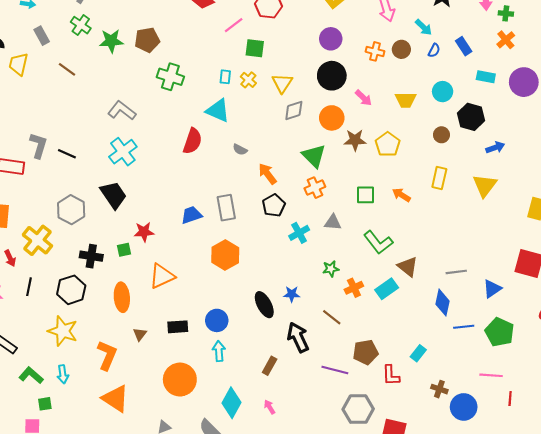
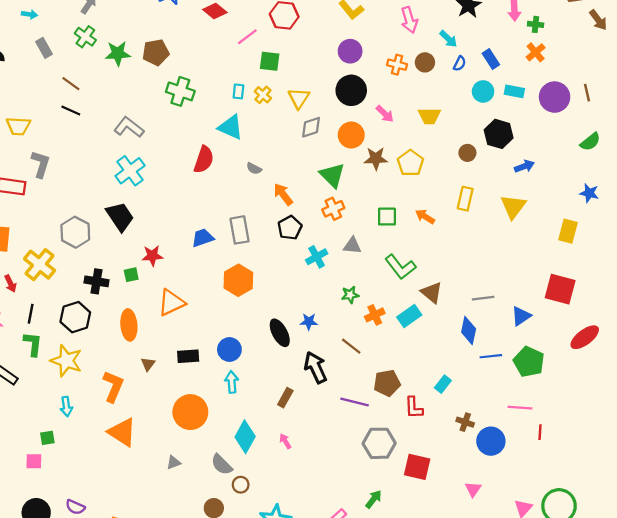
yellow trapezoid: (18, 64) -> (18, 126), moved, turned -100
cyan circle: (443, 92) -> (483, 91), moved
black line: (67, 154) -> (71, 110), moved
green L-shape: (31, 375) -> (33, 344), moved, turned 55

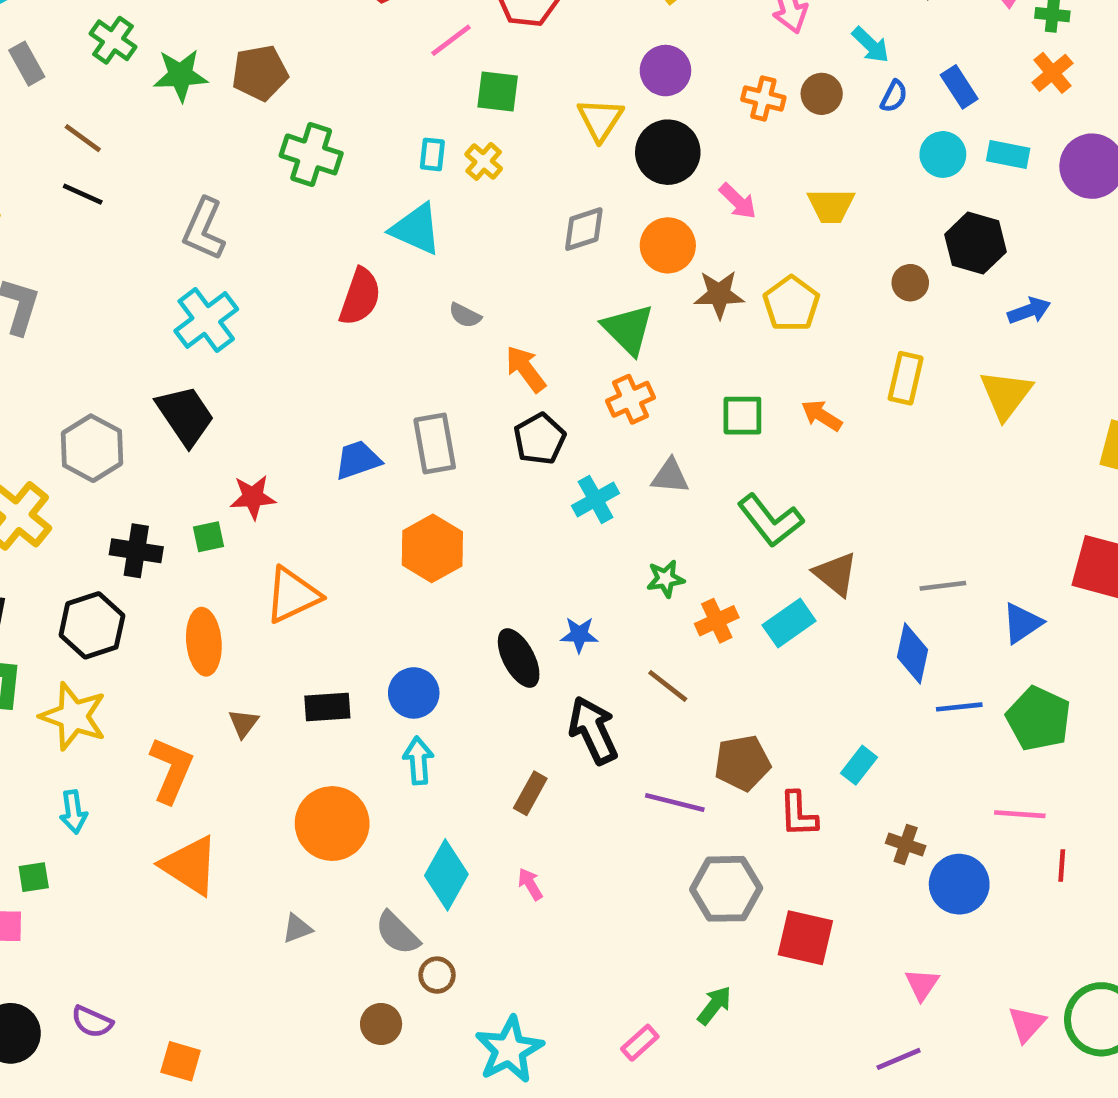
yellow triangle: (299, 98) -> (600, 119), moved
gray L-shape: (129, 127) -> (204, 229), turned -104

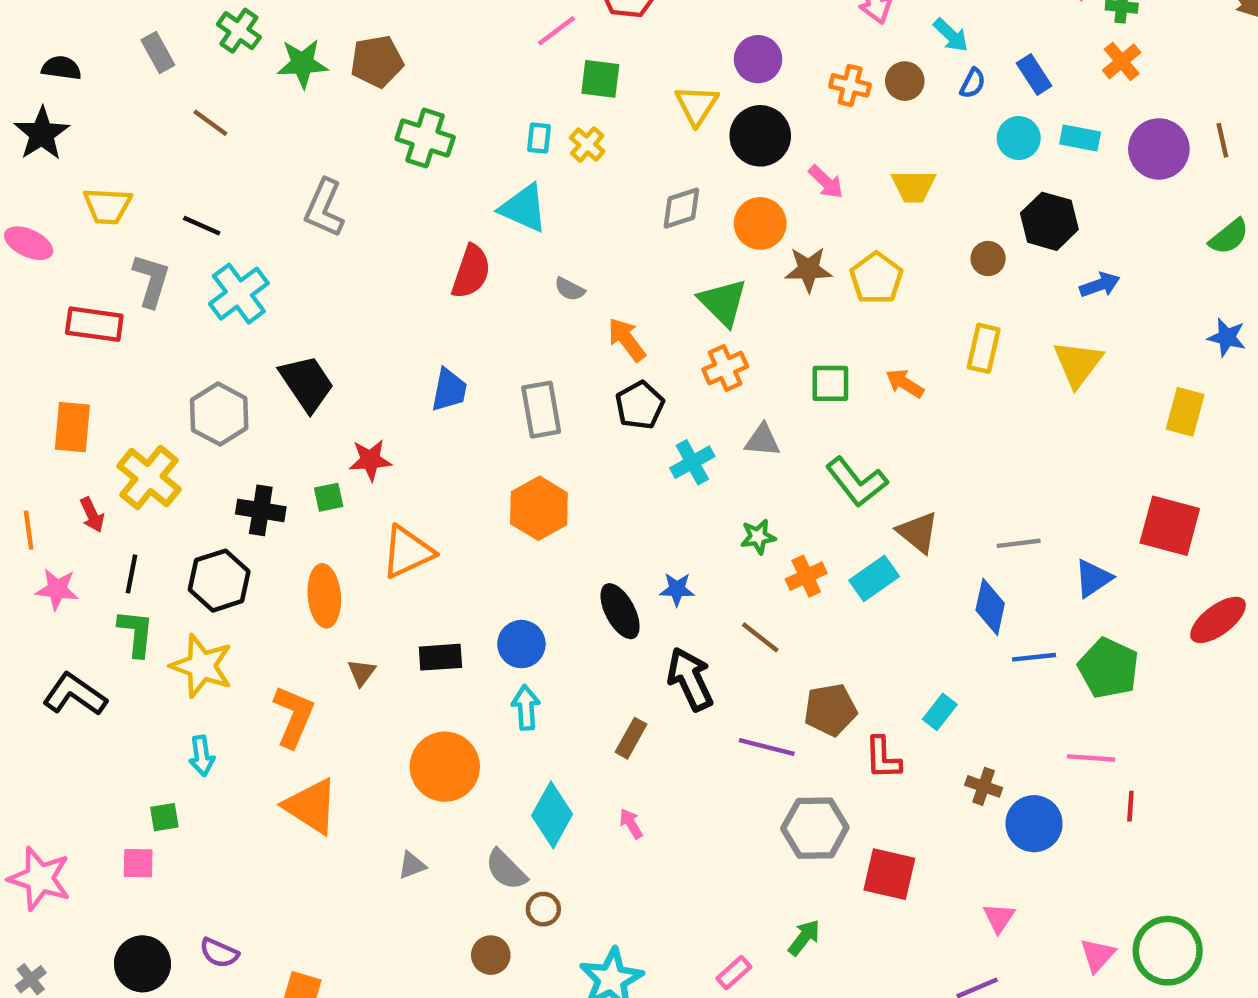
black line: (83, 194) -> (202, 226), moved
cyan cross: (206, 320) -> (239, 294), moved
blue trapezoid: (358, 460) -> (449, 390), moved, turned 120

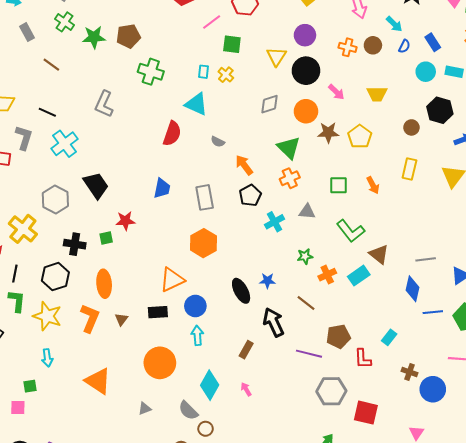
orange arrow: (905, 383) -> (373, 185), turned -150
orange triangle: (408, 552) -> (172, 280), moved
orange L-shape: (294, 716) -> (90, 318), moved

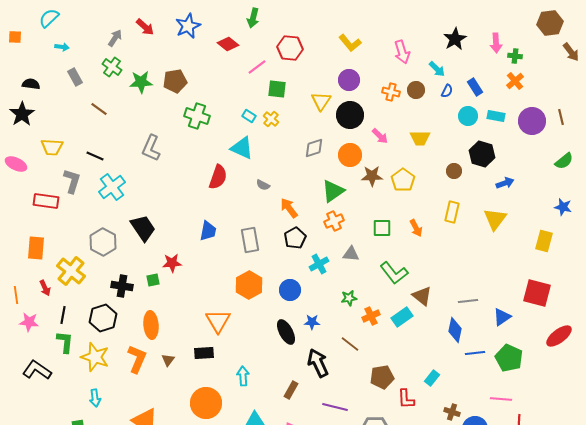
cyan rectangle: (203, 72) -> (249, 116), turned -64
green triangle: (289, 148) -> (333, 191), turned 40
orange triangle: (172, 280) -> (218, 321), turned -36
blue circle: (195, 306) -> (290, 290), moved
purple line: (309, 354) -> (335, 407), moved

